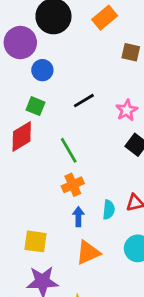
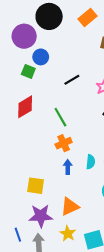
green square: (36, 106) -> (28, 71), moved
orange triangle: (88, 253) -> (70, 207), moved

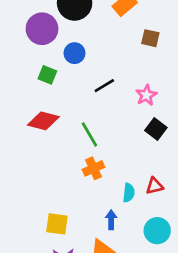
blue circle: (41, 57) -> (75, 53), moved
red diamond: (25, 107) -> (43, 121), turned 45
blue arrow: (68, 167) -> (111, 220), moved

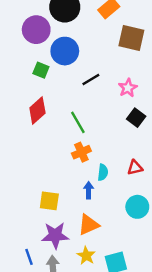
brown square: (150, 38) -> (131, 38), size x1.6
blue circle: (75, 53) -> (65, 51), size x1.5
red diamond: (43, 121) -> (37, 110), turned -56
cyan semicircle: (129, 193) -> (103, 172), moved
blue arrow: (111, 220) -> (89, 190), moved

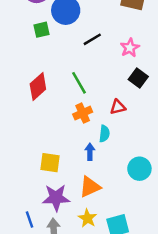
green square: (41, 70) -> (42, 30), turned -35
red diamond: (37, 110) -> (38, 86), moved
red triangle: (135, 168) -> (118, 107), moved

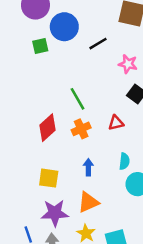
black line: (92, 39) -> (98, 44), moved
pink star: (130, 48) -> (128, 64), turned -30
red diamond: (38, 86) -> (47, 128), moved
cyan semicircle: (104, 134) -> (124, 161), moved

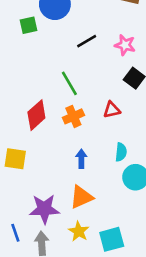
black line: (98, 44) -> (87, 41), moved
yellow square: (49, 178) -> (15, 159), moved

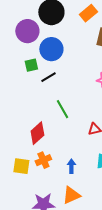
black line: (87, 41) -> (48, 77), moved
orange cross: (73, 116) -> (43, 160), moved

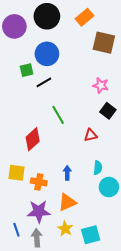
purple circle: (27, 31) -> (14, 26), moved
orange cross: (43, 160) -> (39, 182), moved, turned 35

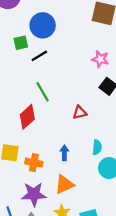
green line: (58, 115) -> (43, 92), moved
red triangle: (91, 135) -> (80, 112), moved

